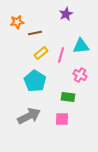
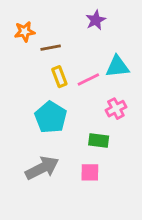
yellow rectangle: (41, 53) -> (59, 77), turned -72
pink line: (61, 55) -> (88, 80), turned 49
pink cross: (80, 75) -> (116, 109), turned 32

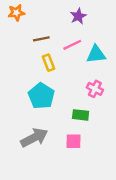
orange star: (25, 32) -> (16, 13), moved
pink line: (88, 80) -> (72, 45), moved
pink cross: (116, 109) -> (95, 89), turned -35

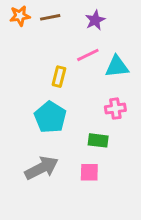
brown line: (41, 39) -> (50, 17), moved
yellow rectangle: (48, 63) -> (59, 77), turned 35
pink cross: (95, 89) -> (115, 109), turned -35

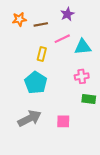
orange star: (20, 16) -> (19, 19), moved
brown line: (50, 17) -> (41, 24), moved
green rectangle: (98, 140) -> (89, 99), moved

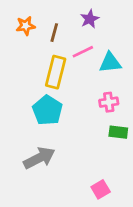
brown line: (41, 24) -> (54, 33), turned -64
yellow rectangle: (42, 54) -> (56, 72), size x1.6
pink square: (63, 121) -> (101, 189), moved, turned -32

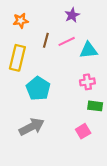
brown line: (54, 33) -> (46, 40), moved
yellow rectangle: (56, 72) -> (17, 58), moved
pink square: (101, 189) -> (83, 131), moved

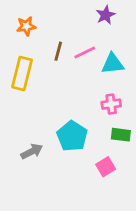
purple star: (72, 15) -> (106, 15), moved
cyan pentagon: (38, 88) -> (72, 136), moved
gray arrow: (32, 127) -> (32, 151), moved, size x0.7

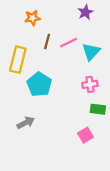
orange star: (26, 26) -> (32, 18), moved
cyan triangle: (113, 64) -> (91, 52), turned -42
cyan pentagon: (72, 136) -> (39, 84), moved

